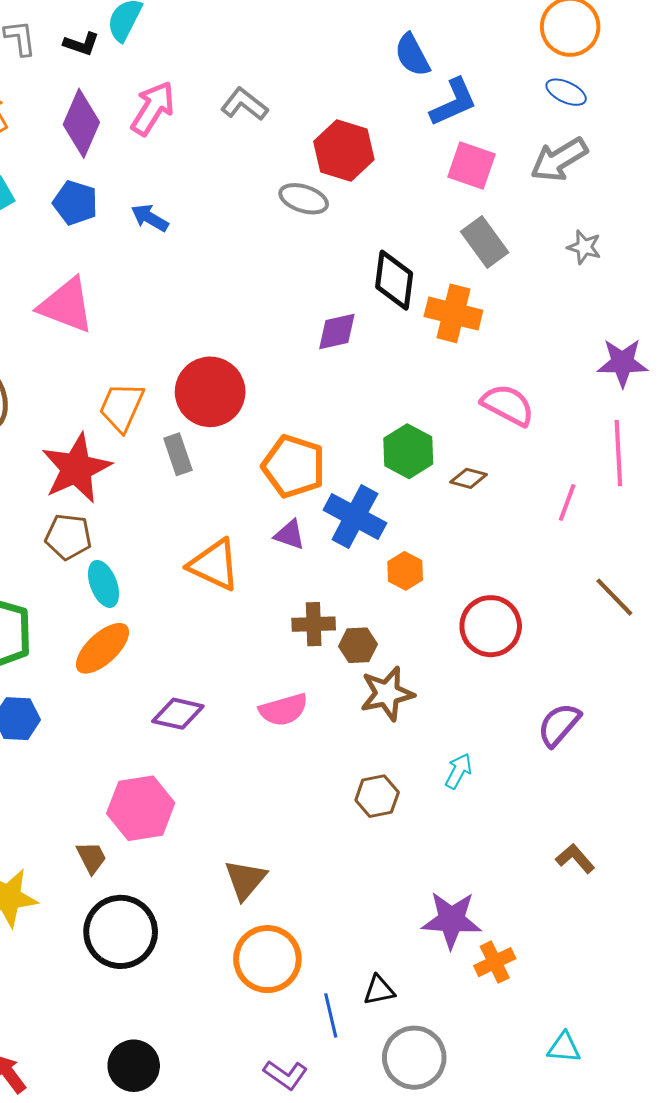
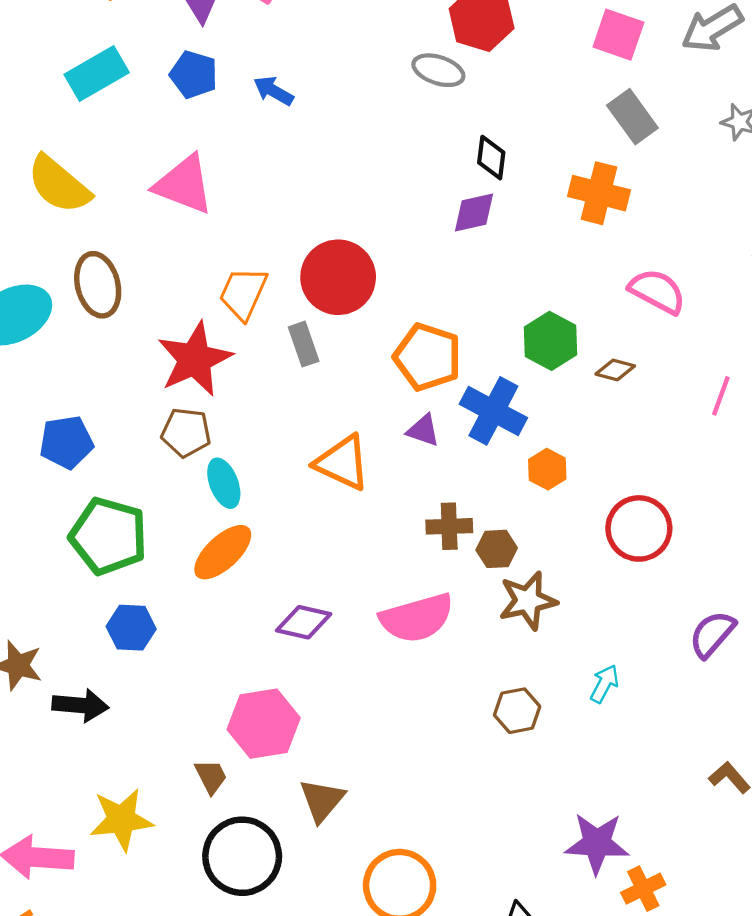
black diamond: (394, 280) -> (491, 158), moved, size x0.7
pink semicircle: (284, 710) -> (417, 618), size x1.4
brown triangle: (245, 880) -> (322, 800), moved

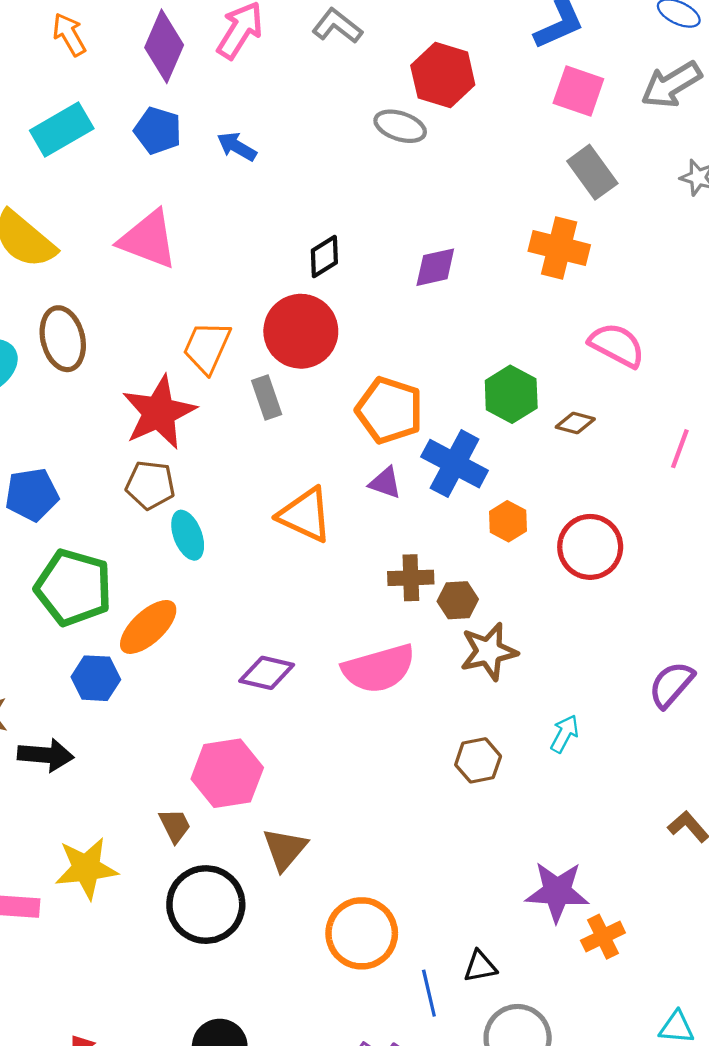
black diamond: (491, 158) -> (324, 257), moved, turned 51
red circle: (639, 528) -> (590, 547), moved
orange ellipse: (223, 552) -> (148, 627), moved

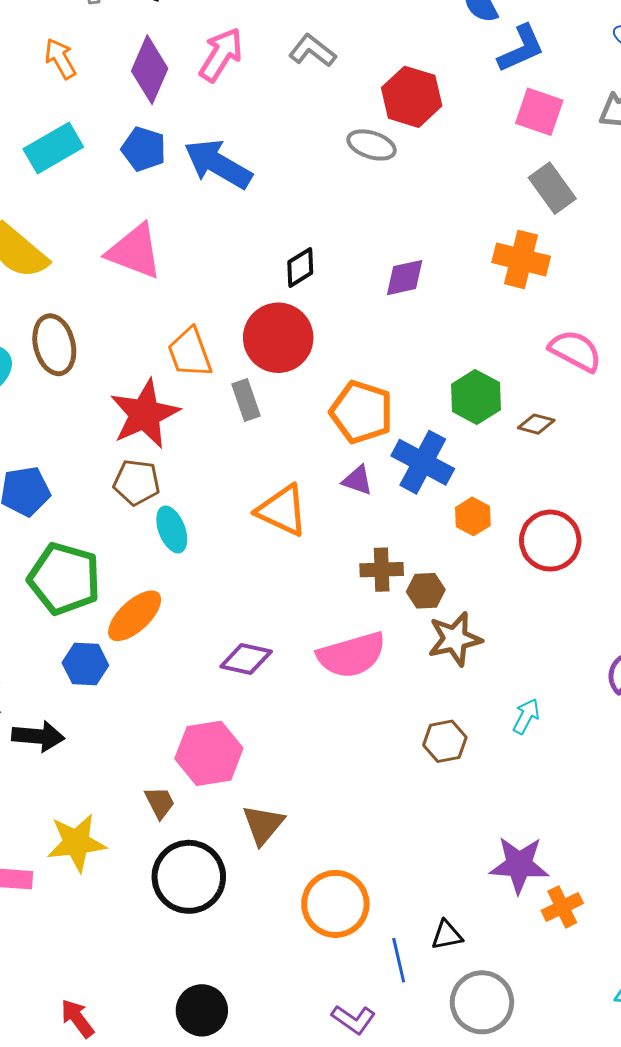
blue arrow: (237, 147) -> (218, 164), size x1.8
orange trapezoid: (207, 347) -> (190, 353), turned -44

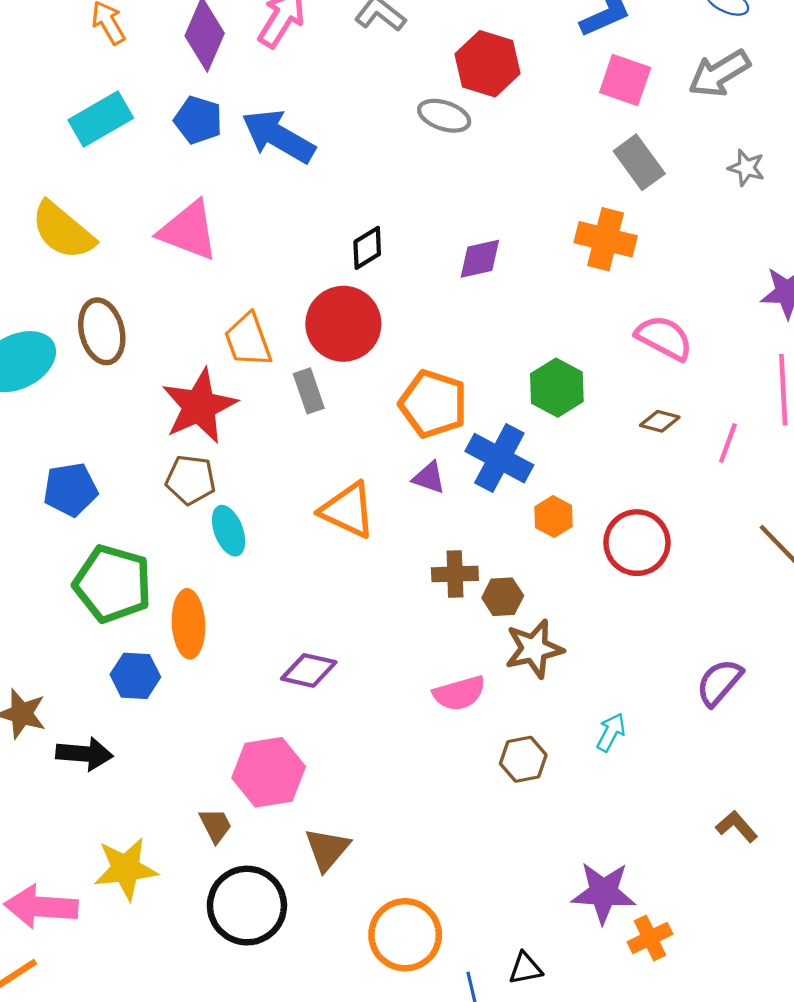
brown diamond: (536, 424) -> (660, 421), moved
orange ellipse: (135, 616) -> (188, 624), turned -50
pink semicircle: (351, 655) -> (459, 693), moved, size x0.7

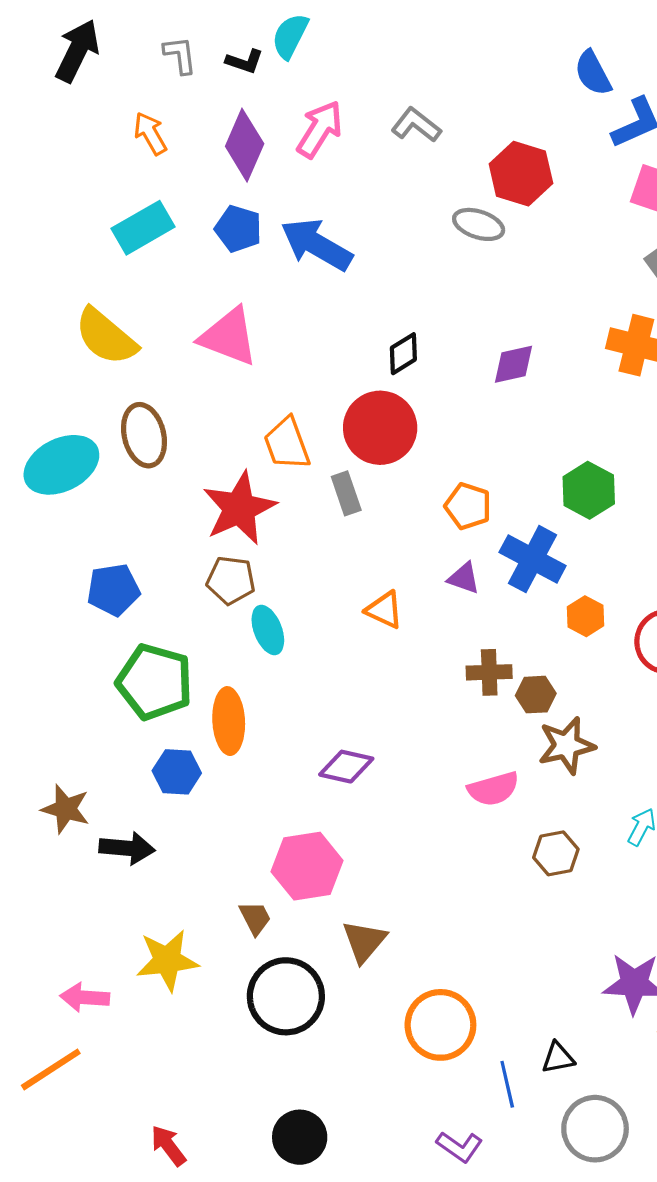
orange pentagon: (433, 404) -> (468, 506), size x0.7
orange triangle: (348, 510) -> (384, 610), size x0.7
pink arrow: (41, 907) -> (85, 997), size x0.7

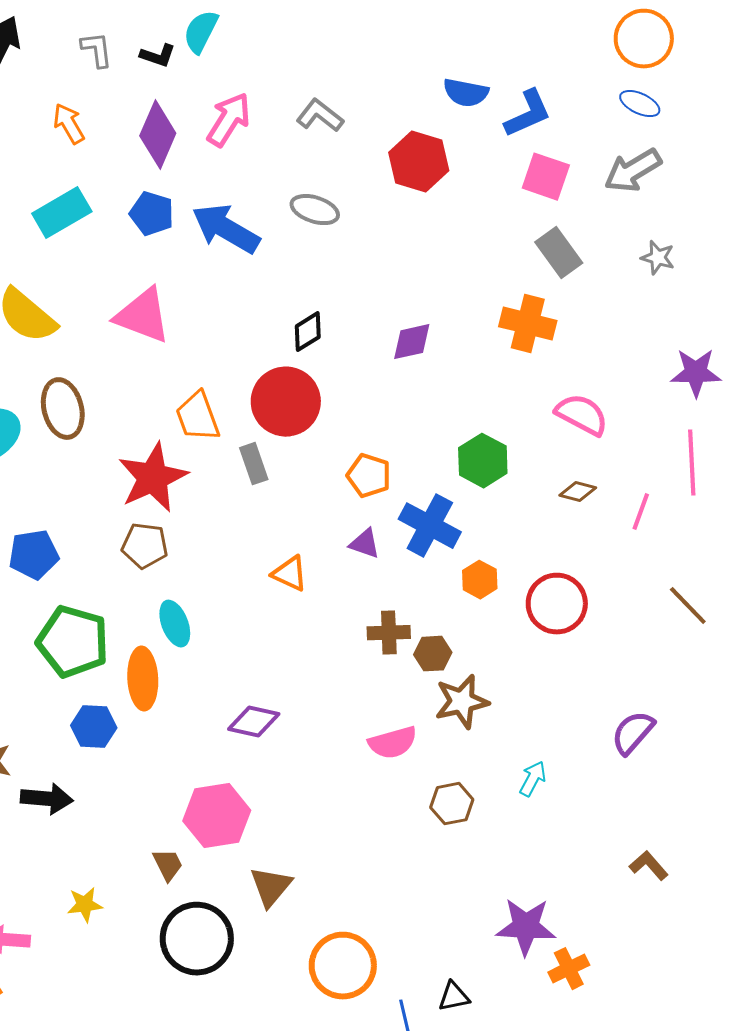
blue semicircle: (593, 73) -> (466, 93), moved, turned -51
gray ellipse: (479, 224) -> (315, 210), moved
cyan ellipse: (268, 630) -> (175, 624), moved
yellow star: (167, 960) -> (85, 905), size x0.6

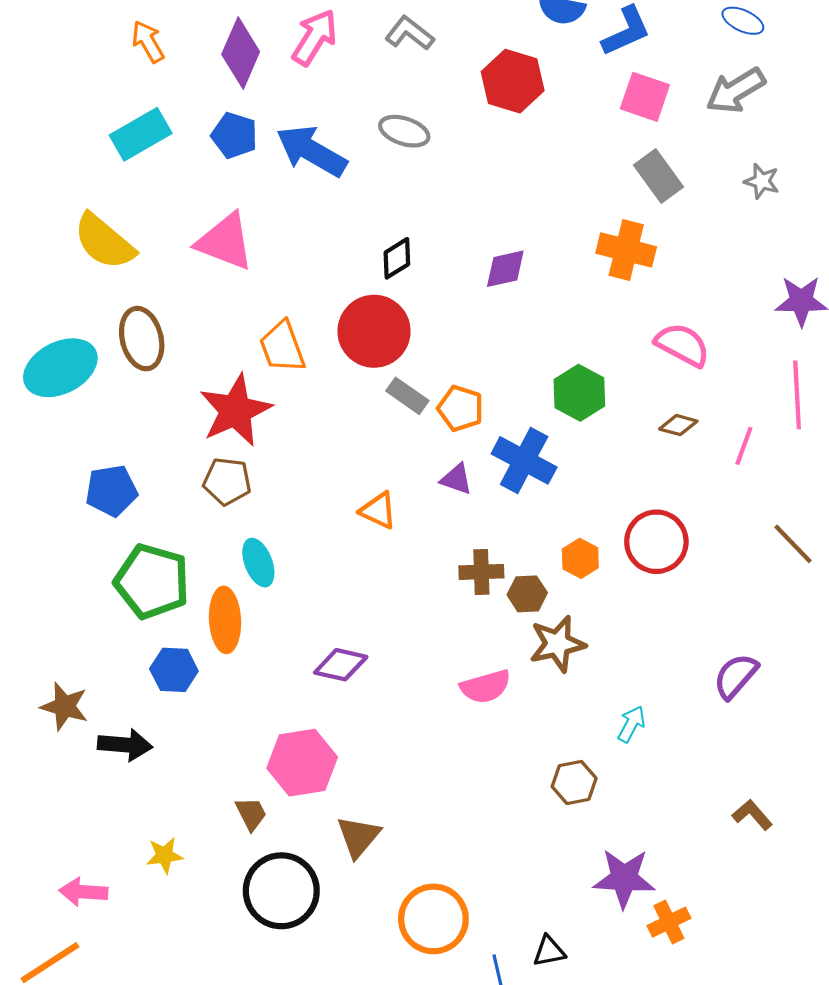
gray rectangle: (254, 464) -> (407, 396), moved, turned -36
orange hexagon: (480, 580) -> (580, 558), moved
brown hexagon: (452, 804) -> (574, 782), moved

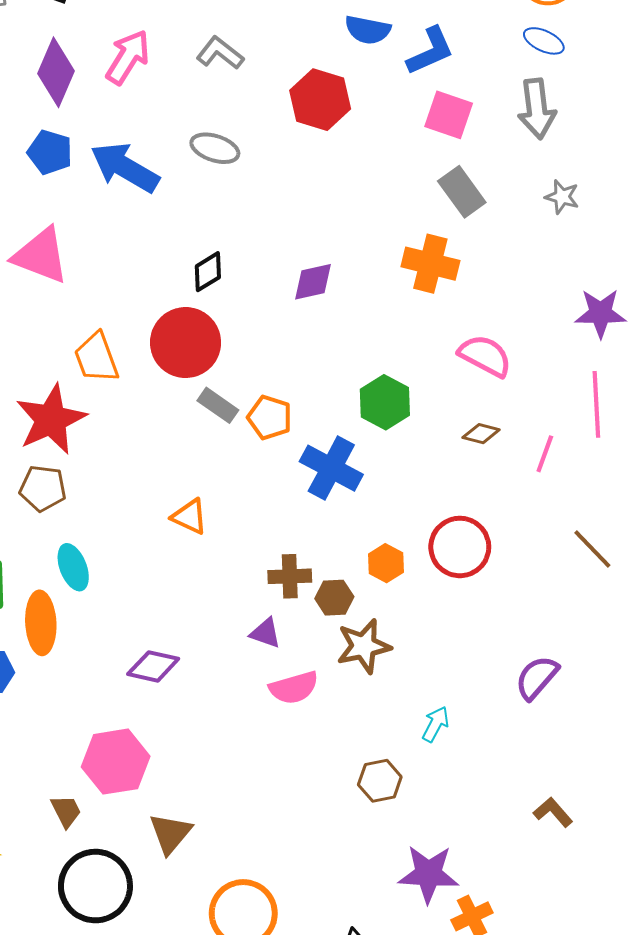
gray arrow: (736, 91) -> (537, 109), turned -66
purple triangle: (456, 479) -> (265, 633), moved

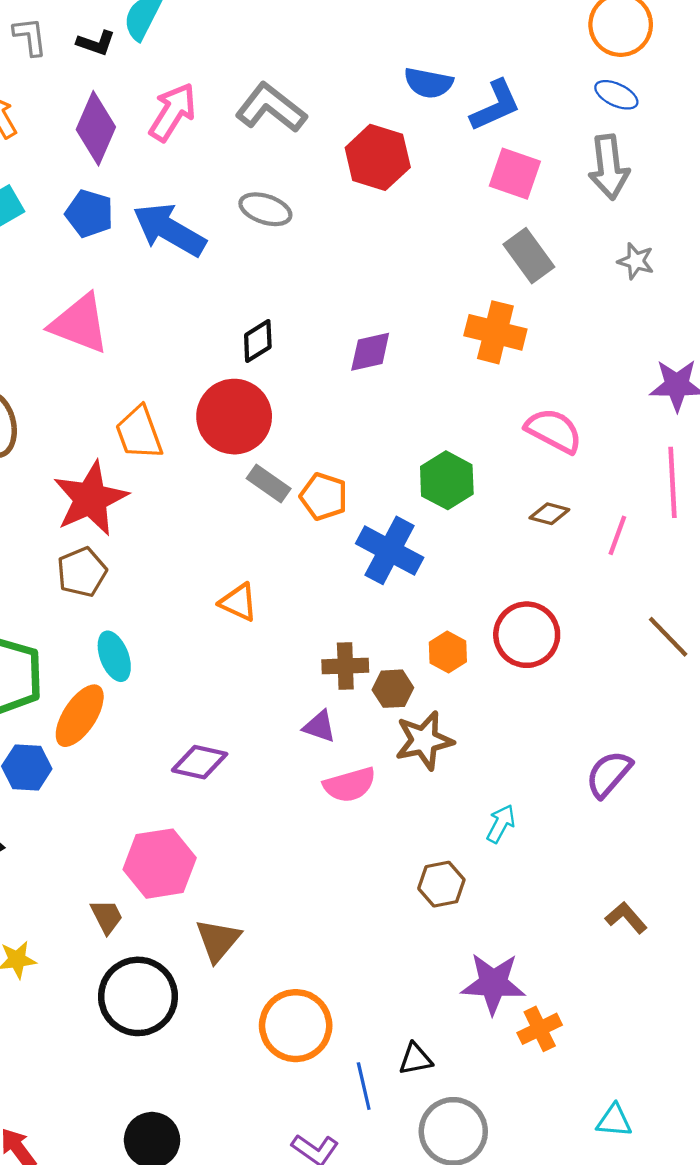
gray L-shape: (220, 53) -> (271, 108), size x1.4
brown pentagon: (43, 488) -> (82, 572), turned -30
orange ellipse: (41, 623) -> (80, 716), turned 36

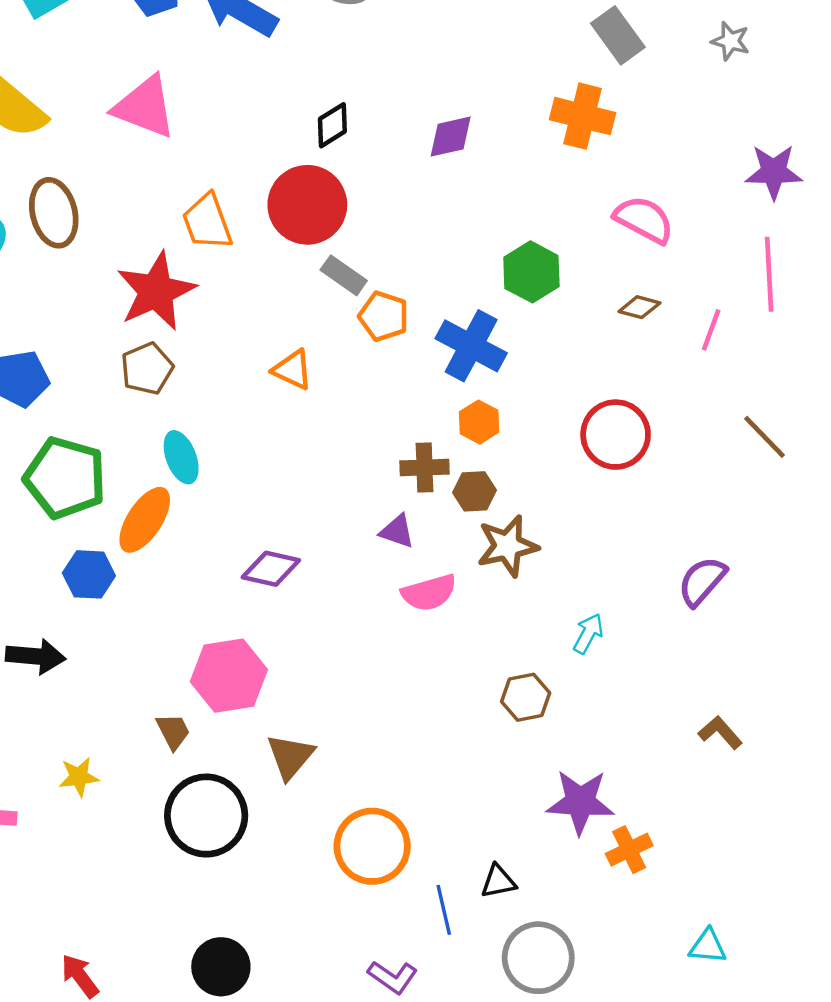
orange pentagon: (324, 496) -> (384, 316), moved
orange triangle: (238, 602) -> (293, 370), moved
orange hexagon: (448, 652) -> (479, 422), moved

